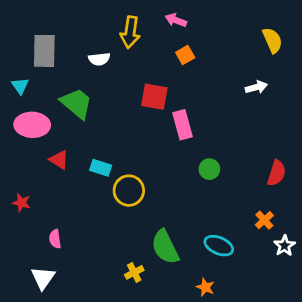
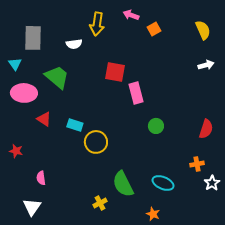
orange square: (185, 55) -> (154, 29), moved
white arrow: (256, 87) -> (206, 65), moved
orange cross: (264, 220) -> (197, 164), turned 32

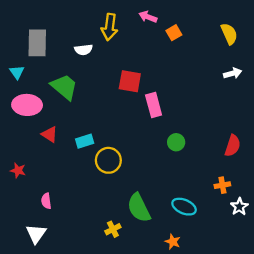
cyan rectangle: (75, 125) -> (85, 141), turned -35

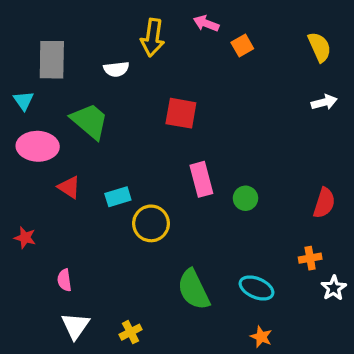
pink rectangle: (154, 105) -> (201, 179), moved
yellow cross: (113, 229) -> (131, 332), moved
white triangle: (36, 234) -> (75, 326), moved
orange star: (173, 242) -> (261, 337), moved

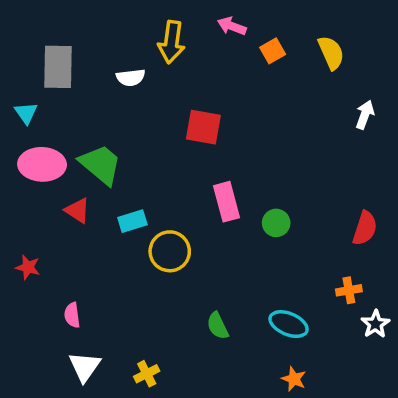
yellow semicircle: (319, 47) -> (331, 53), moved
white arrow: (324, 102) -> (365, 115), turned -55
green trapezoid: (90, 121) -> (101, 164), moved
green semicircle: (194, 290) -> (218, 326), size x0.6

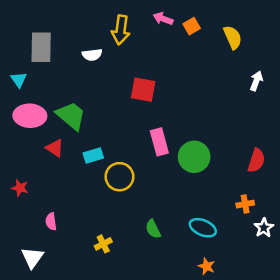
orange square: (273, 51) -> (192, 26), moved
green circle: (276, 223) -> (194, 157), size x1.6
white triangle: (85, 367) -> (32, 258), moved
yellow cross: (147, 374) -> (103, 244), moved

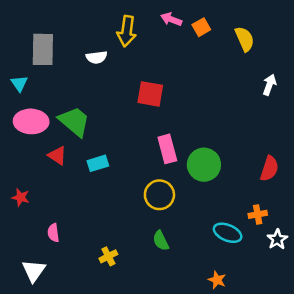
yellow circle: (119, 177) -> (159, 195), moved
cyan ellipse: (203, 228) -> (228, 233), moved

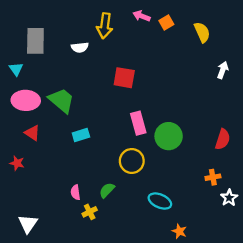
red triangle: (57, 155) -> (32, 133), moved
pink semicircle: (53, 233) -> (76, 192), moved
cyan ellipse: (228, 233) -> (160, 201), moved
green semicircle: (161, 241) -> (107, 190), moved, turned 70

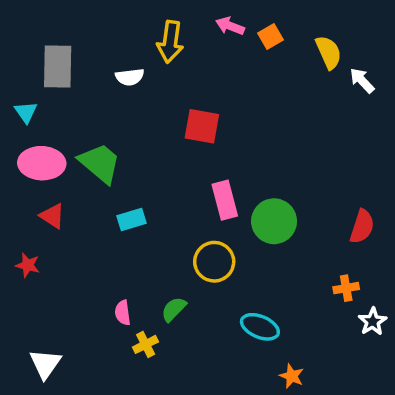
white arrow: (223, 70) -> (362, 80), moved, turned -63

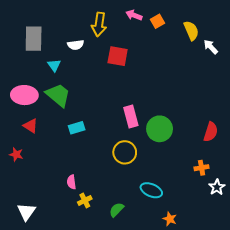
cyan triangle: (26, 112) -> (54, 65), moved
red square: (202, 126) -> (118, 56), moved
green semicircle: (174, 309) -> (117, 210), moved

